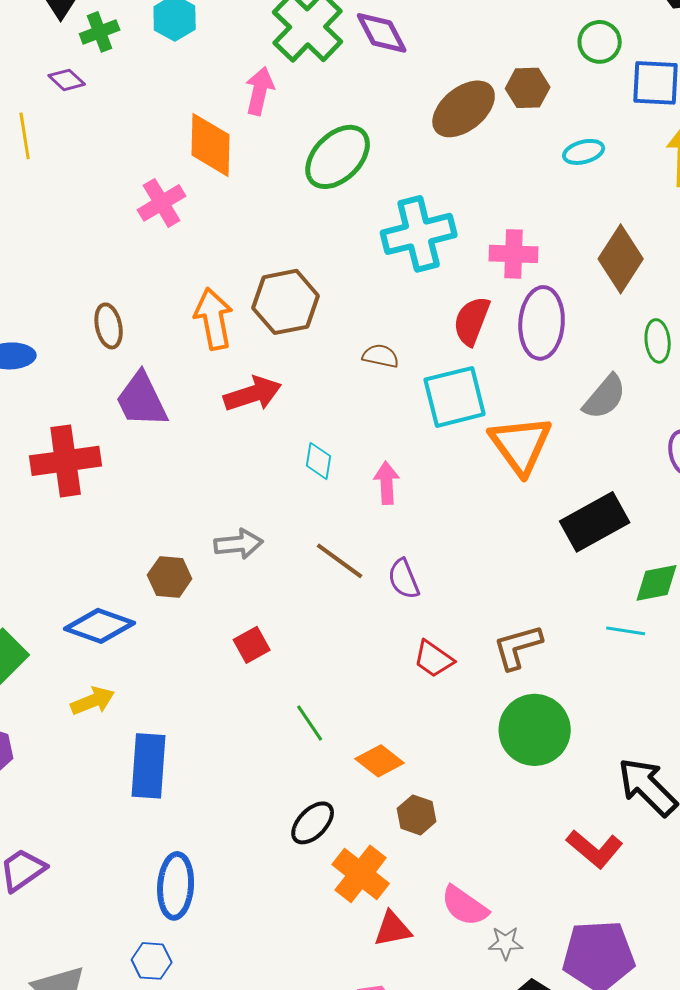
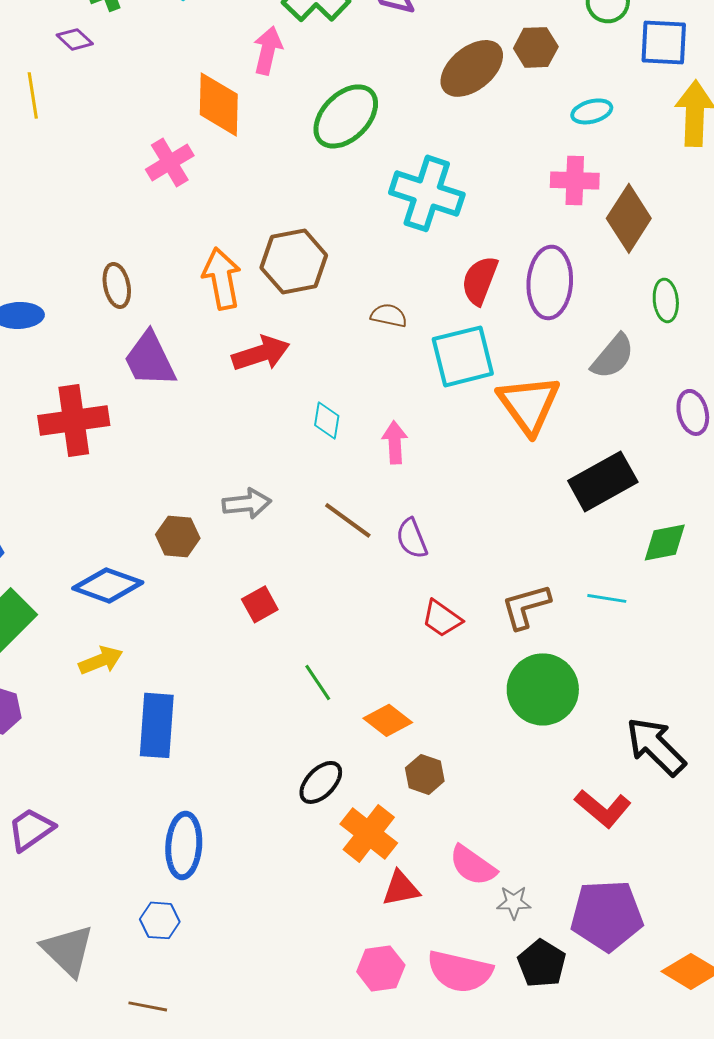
cyan cross: (419, 234) -> (427, 193), turned 32
pink cross: (514, 254) -> (575, 180), moved
cyan line: (626, 631) -> (607, 598), moved

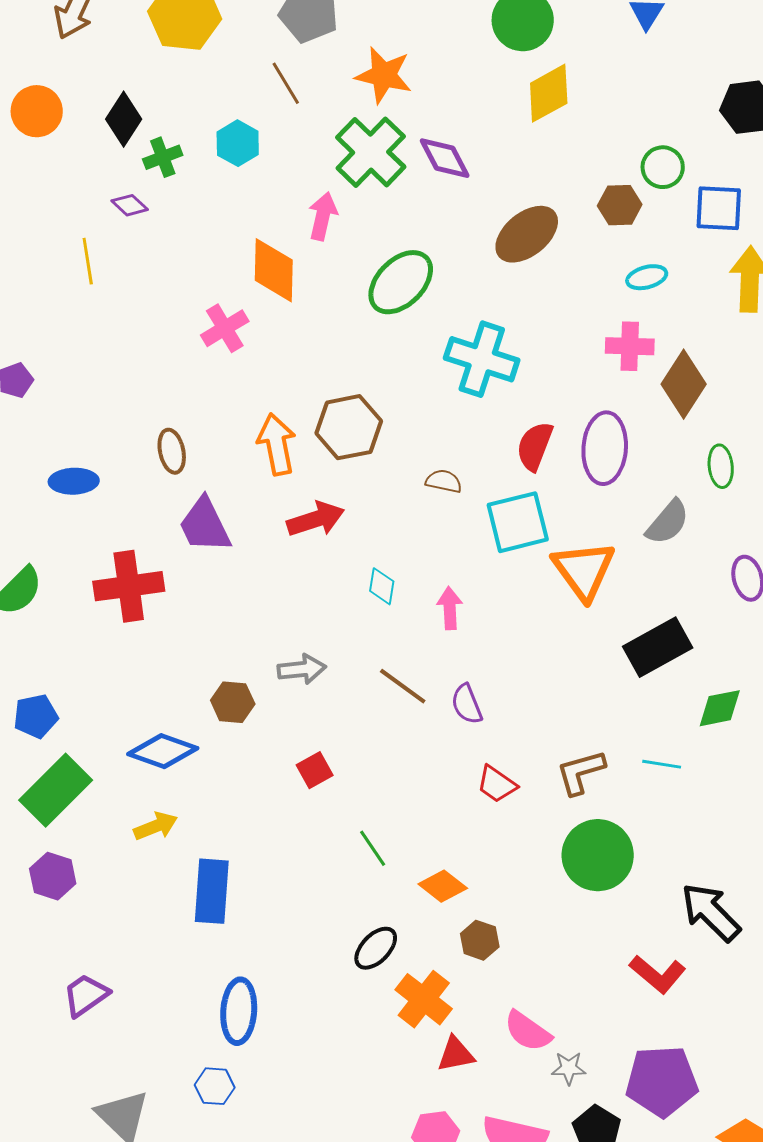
brown hexagon: (536, 47) -> (620, 205), moved

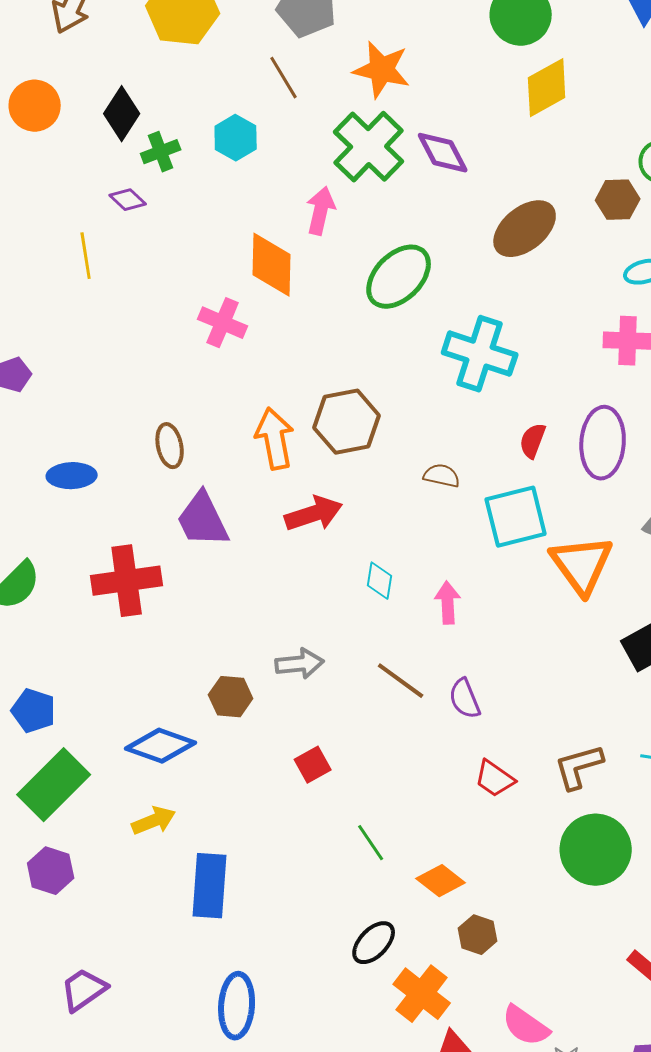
pink cross: (225, 328) -> (223, 323), turned -36
red semicircle: (535, 446) -> (533, 441), size x0.7
blue pentagon: (36, 716) -> (34, 711), turned 30

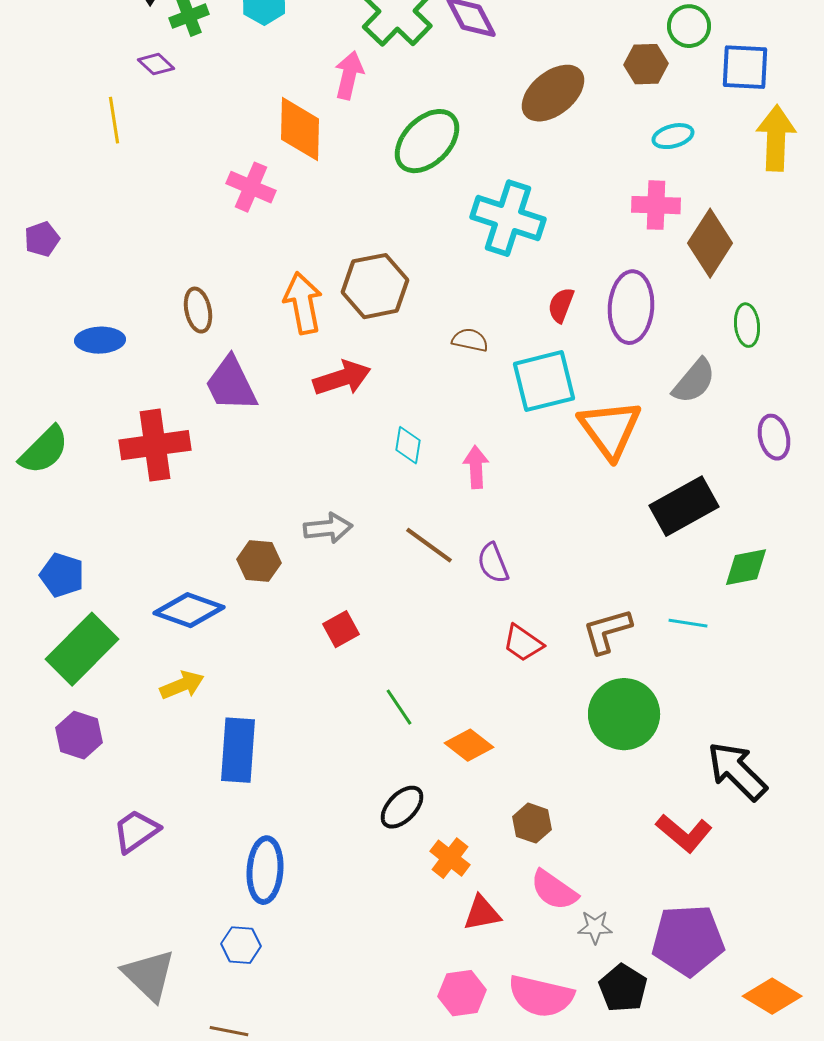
brown hexagon: (478, 935) -> (532, 823), moved
purple trapezoid: (84, 990) -> (136, 831), moved
orange cross: (422, 994) -> (450, 858), size x0.7

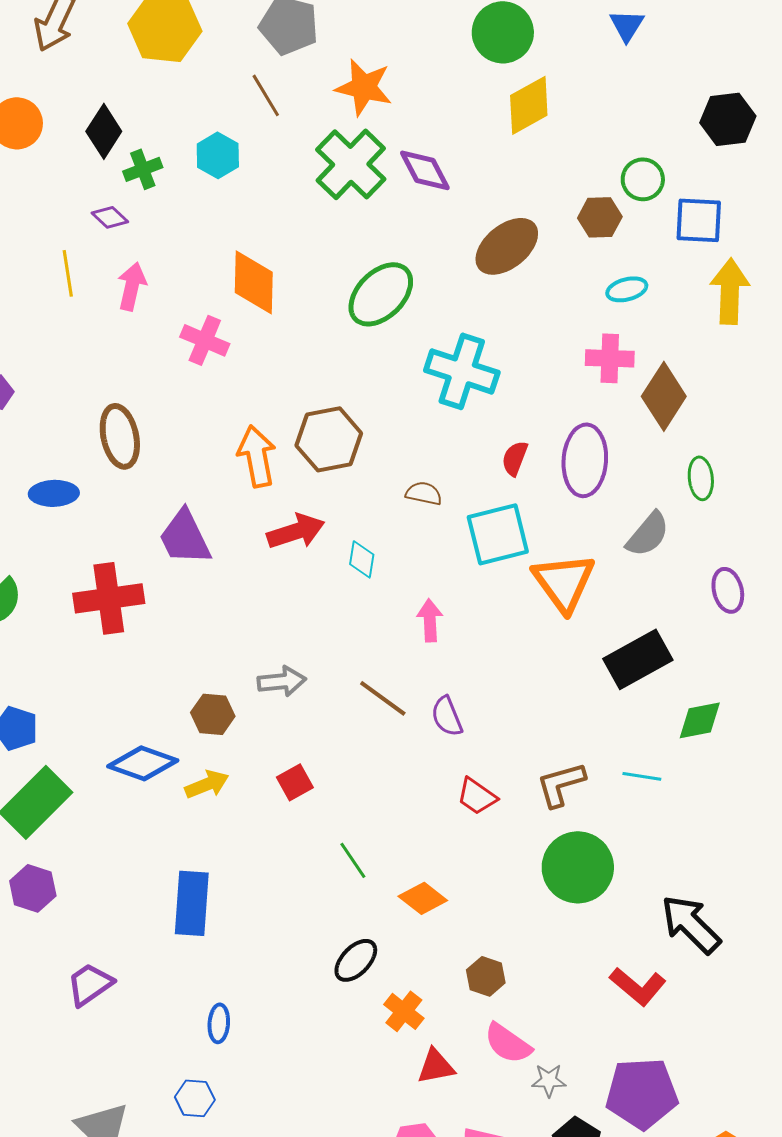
pink arrow: (349, 75) -> (132, 286), moved
brown ellipse: (198, 310) -> (120, 436), moved, size x1.4
cyan diamond: (408, 445) -> (362, 559), moved
yellow arrow: (182, 685) -> (207, 784), moved
blue ellipse: (265, 870) -> (219, 1023), size x0.6

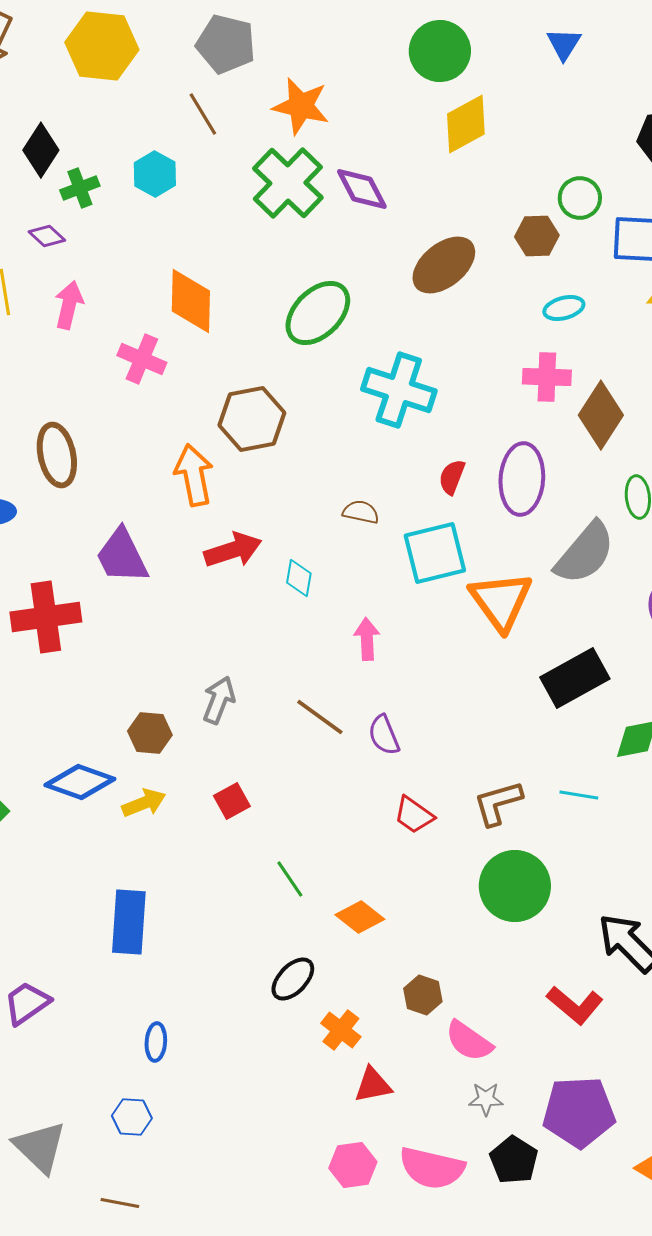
brown hexagon: (329, 439) -> (252, 419), moved
gray semicircle: (648, 534) -> (585, 553), size x1.4
gray arrow: (282, 681) -> (219, 700), turned -63
pink semicircle: (508, 1043) -> (469, 1041), moved

